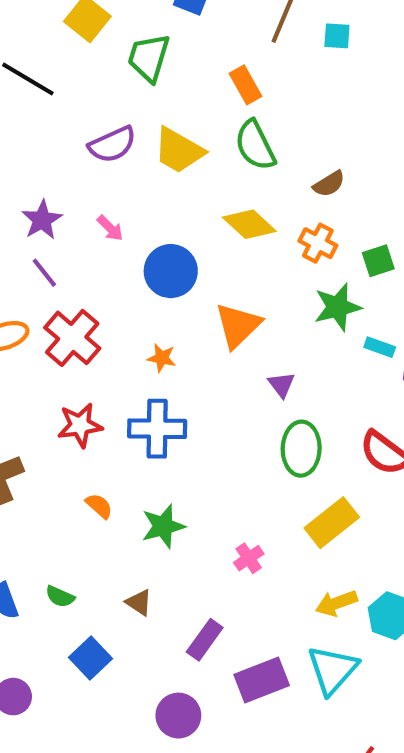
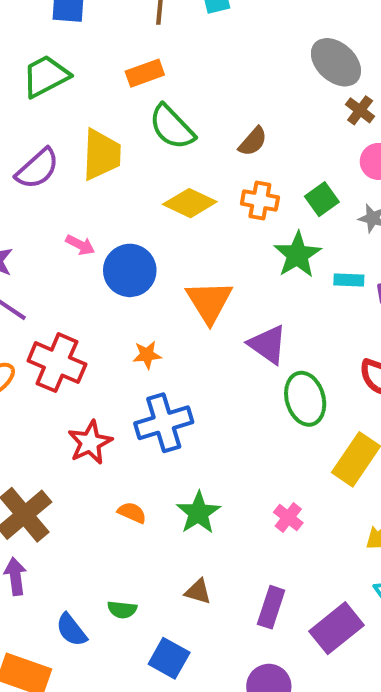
green trapezoid: (149, 58) -> (46, 76), turned 63
orange rectangle: (245, 85) -> (145, 73), turned -63
yellow trapezoid: (179, 150) -> (101, 155), turned -100
pink arrow: (110, 228) -> (80, 245), moved
purple triangle: (282, 385) -> (268, 344), size x1.5

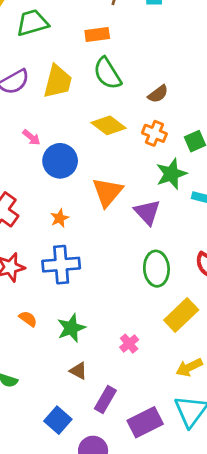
purple triangle: (268, 344) -> (147, 212), moved
orange star: (147, 355) -> (60, 218), turned -30
brown triangle: (198, 592) -> (78, 371), moved
blue square: (169, 658) -> (58, 420), moved

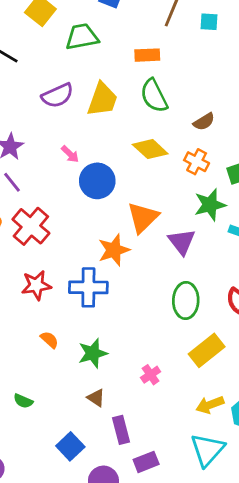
orange star: (60, 218) -> (114, 250), moved, size x1.6
purple rectangle: (105, 400) -> (121, 430), turned -50
purple rectangle: (145, 422) -> (146, 462), moved, size x0.7

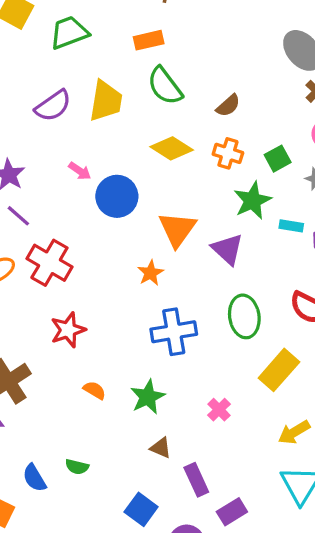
orange star: (114, 250) -> (151, 273), size x0.7
blue cross: (88, 287) -> (174, 332), moved

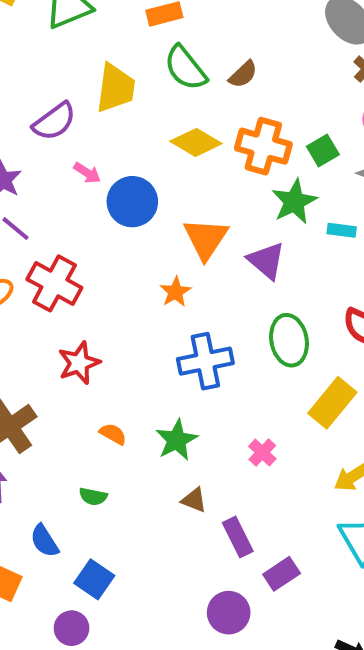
brown semicircle: (228, 105) -> (243, 74), moved
purple semicircle: (53, 106) -> (54, 121), moved
orange cross: (228, 153) -> (263, 146), size x1.5
green semicircle: (77, 467) -> (93, 496), moved
blue square: (141, 509) -> (94, 579), moved

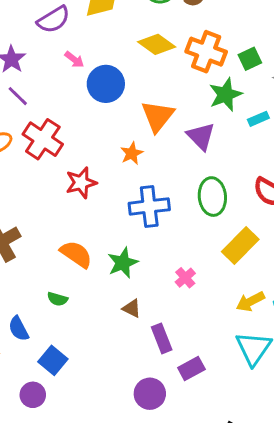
cyan rectangle: (342, 230) -> (258, 119), turned -36
red star: (79, 363) -> (81, 183), moved
orange semicircle: (113, 434) -> (76, 254), size x1.6

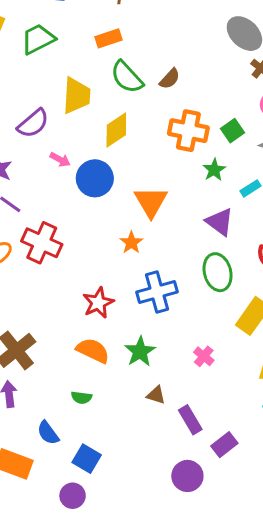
yellow diamond: (157, 44) -> (116, 130), moved, turned -60
green star: (225, 95) -> (214, 170), size x0.7
purple triangle: (201, 136) -> (220, 222), moved
red star: (81, 183) -> (98, 303), moved

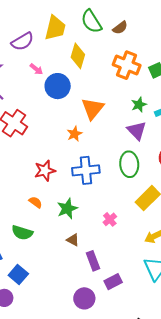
yellow diamond: (116, 130) -> (78, 56), turned -50
green star: (214, 170) -> (139, 105), moved
orange semicircle: (93, 351) -> (35, 202), size x0.6
green semicircle: (81, 398) -> (22, 233), size x1.5

